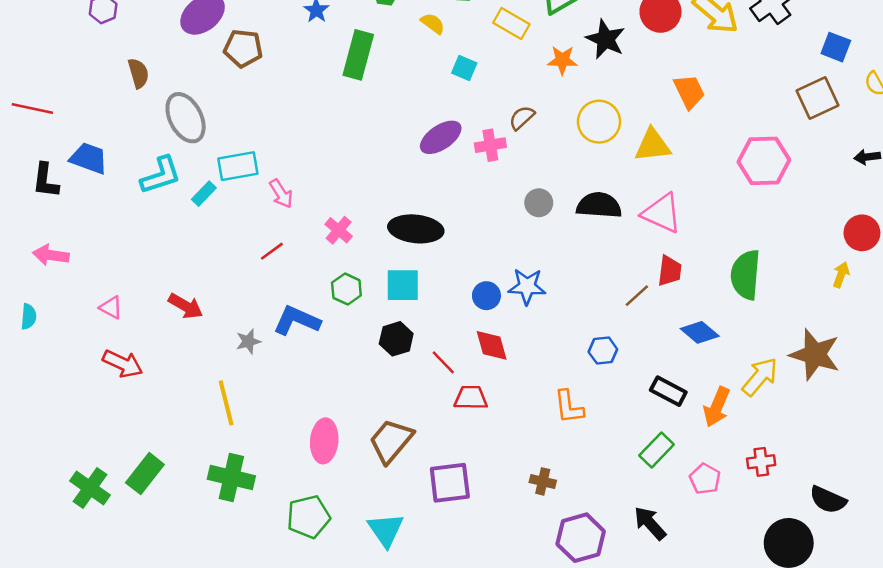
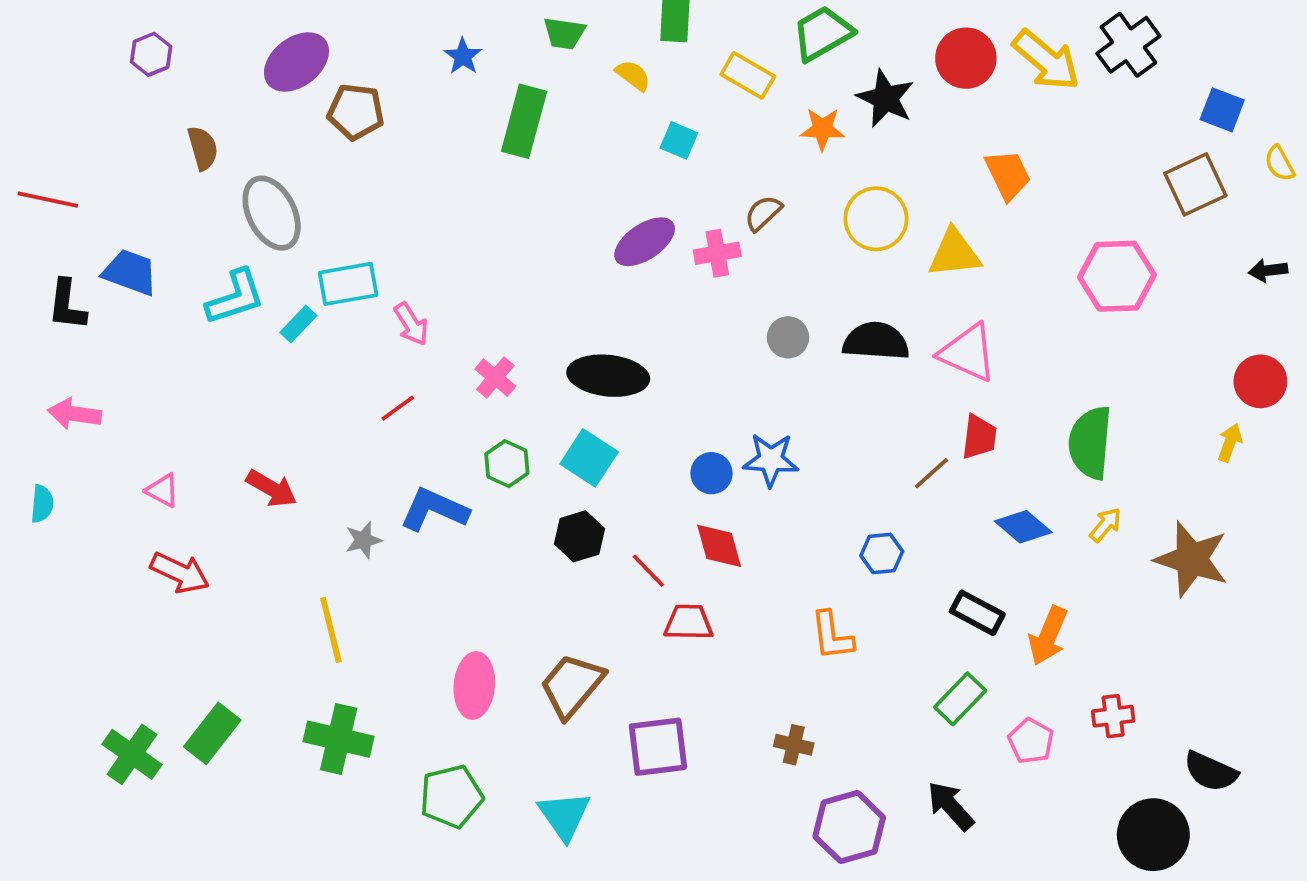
cyan square: (403, 285) -> (589, 458), turned 33
yellow arrow: (760, 377) -> (1105, 525), moved, size x0.6

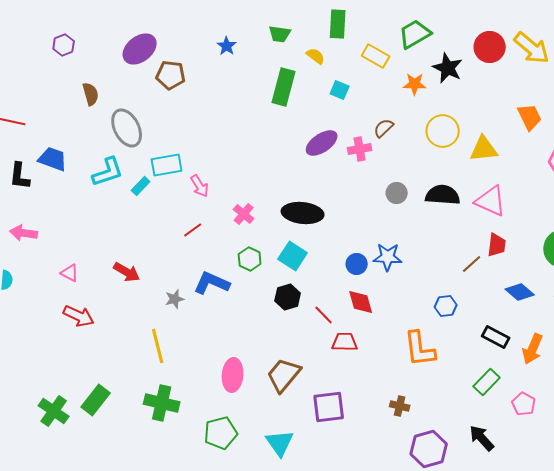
green rectangle: (524, 121) -> (284, 87), moved
orange trapezoid: (1008, 175) -> (530, 117), moved
orange L-shape: (832, 636) -> (420, 349), size x1.4

